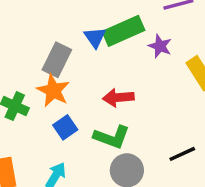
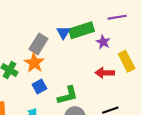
red arrow: (118, 98) -> (105, 73), moved
green L-shape: (112, 137) -> (68, 95), turned -40

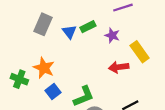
green rectangle: (82, 30) -> (88, 27), size x0.6
gray rectangle: (38, 44) -> (43, 24), moved

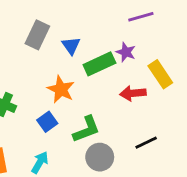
green rectangle: (88, 27) -> (99, 64), moved, size x1.5
orange star: (44, 68) -> (61, 89), moved

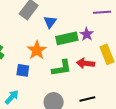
blue square: (47, 122) -> (23, 70), turned 32
green L-shape: (86, 129) -> (62, 68), moved

